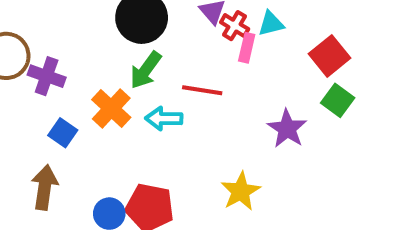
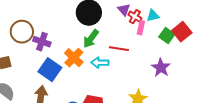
green square: (338, 100) -> (167, 36), moved
blue square: (63, 133) -> (50, 70), size x1.6

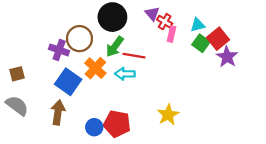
cyan triangle: (153, 16) -> (198, 25), moved
brown circle: (22, 32) -> (79, 39), moved
red line: (119, 49) -> (134, 56), moved
purple star: (161, 68) -> (227, 57), moved

